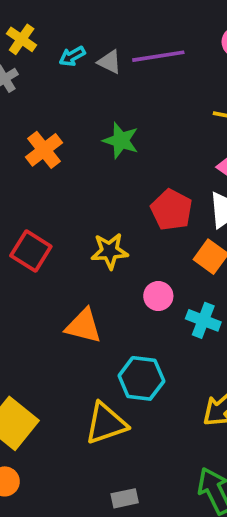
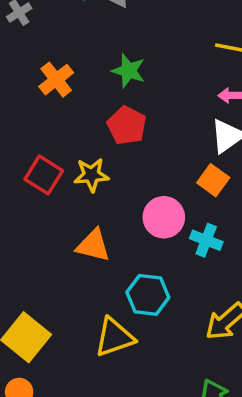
red pentagon: (171, 210) -> (127, 125), moved
yellow star: (110, 251) -> (91, 175), moved
pink circle: (158, 296) -> (164, 217), size x1.5

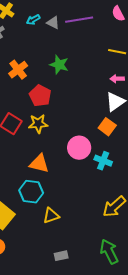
red pentagon: (127, 125) -> (40, 96), moved
cyan hexagon: (148, 295) -> (31, 192), moved
yellow triangle: (114, 337) -> (51, 216), size x0.7

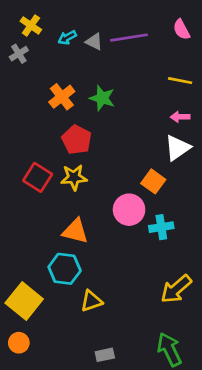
orange cross: (18, 70) -> (62, 97), moved
orange square: (107, 127) -> (153, 181), moved
cyan cross: (103, 161) -> (161, 227), turned -30

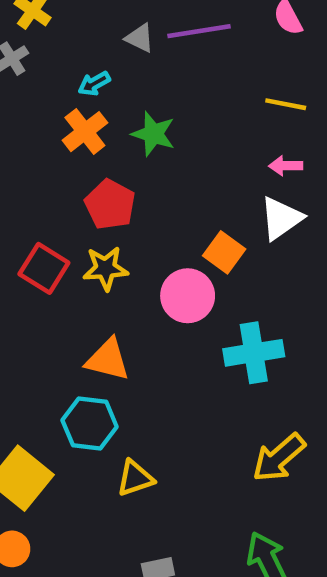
cyan arrow: (67, 38) -> (94, 84), moved
orange square: (153, 181) -> (224, 252), moved
pink circle: (129, 210) -> (188, 296), moved
cyan cross: (161, 227) -> (254, 353), size x1.4

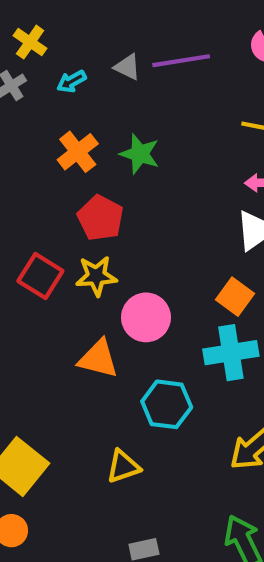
cyan arrow: (94, 84) -> (71, 81), moved
orange square: (224, 252) -> (235, 297), moved
pink circle: (188, 296) -> (146, 317), moved
cyan hexagon: (90, 423) -> (167, 404), moved

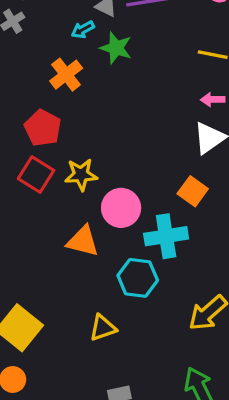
cyan arrow: (71, 81) -> (83, 30), moved
green star: (140, 154) -> (116, 48), moved
red pentagon: (100, 218) -> (43, 128), moved
cyan cross: (231, 353) -> (166, 236), moved

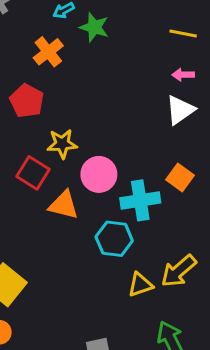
red square: (36, 175) -> (33, 173), moved
orange square: (193, 191) -> (180, 177), moved
yellow triangle: (103, 328) -> (140, 285), moved

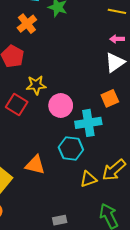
orange square: (180, 177) -> (110, 98), moved, turned 30
orange triangle: (64, 205) -> (35, 165), moved

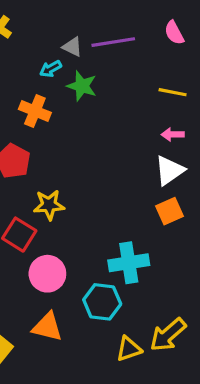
orange cross: (27, 24) -> (35, 111), turned -30
orange square: (110, 98) -> (169, 211), moved
pink circle: (61, 106) -> (47, 274), moved

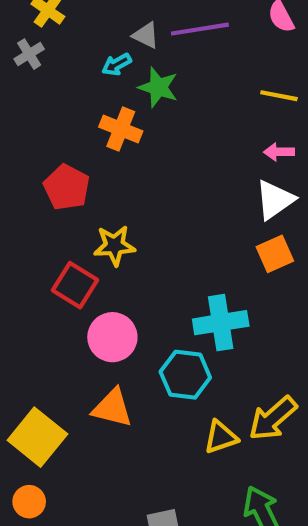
orange cross: (35, 111) -> (121, 129), moved

